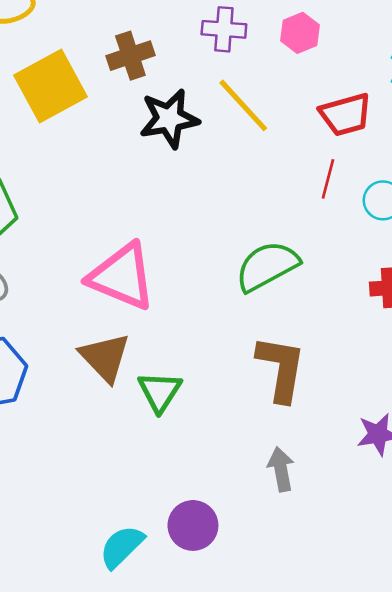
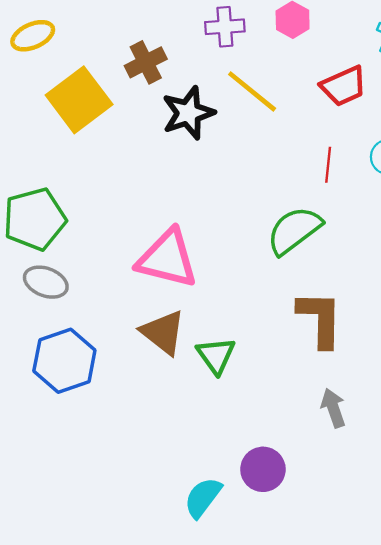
red line: (328, 179) -> (328, 165), moved

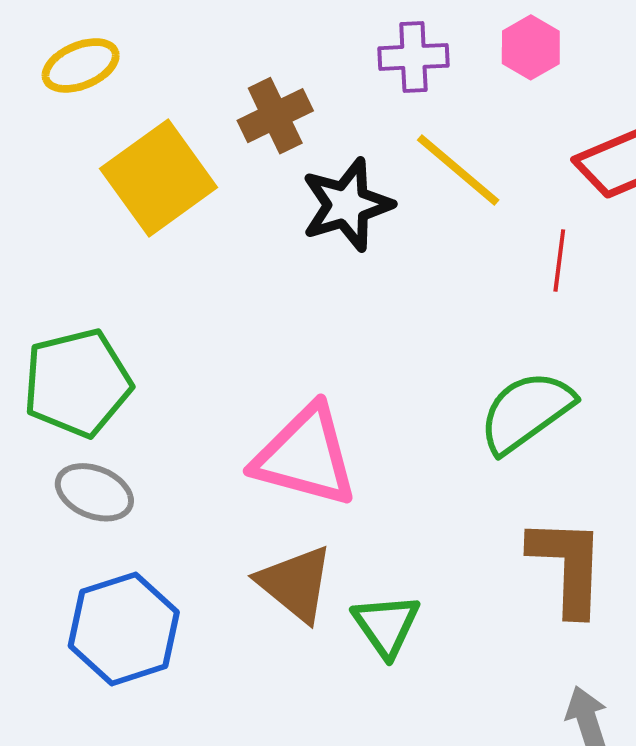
red line: (328, 165) -> (559, 261), moved

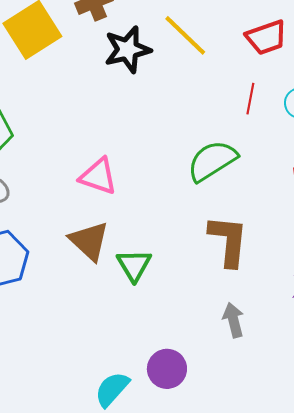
red line: (559, 261) -> (250, 99), moved
pink triangle: (305, 456) -> (98, 176), size x0.7

